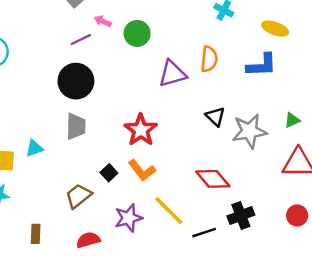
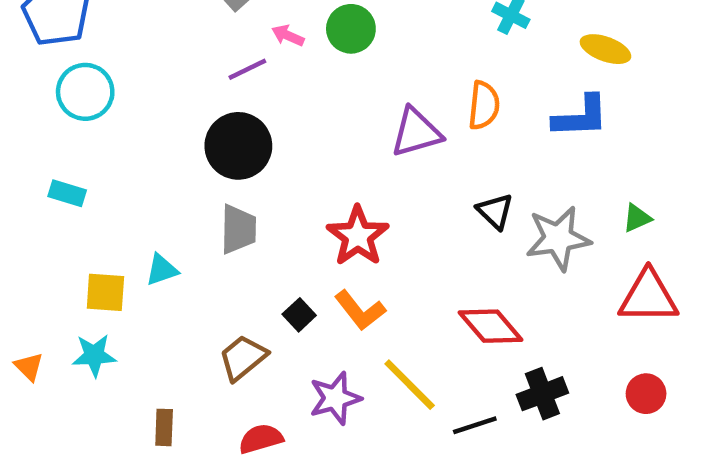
green circle: (137, 33) -> (351, 29), moved

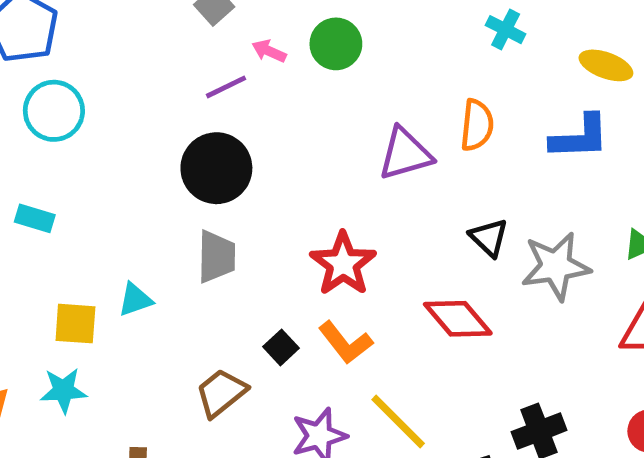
red diamond: (491, 326) -> (458, 319), moved

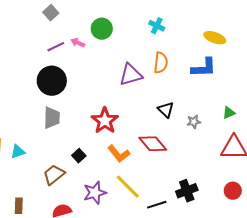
cyan cross: (506, 30) -> (157, 26), moved
pink arrow: (269, 51) -> (78, 43), moved
gray star: (556, 266) -> (194, 122), size x0.5
cyan triangle: (135, 300) -> (18, 152), moved
orange L-shape: (345, 343) -> (119, 154), moved

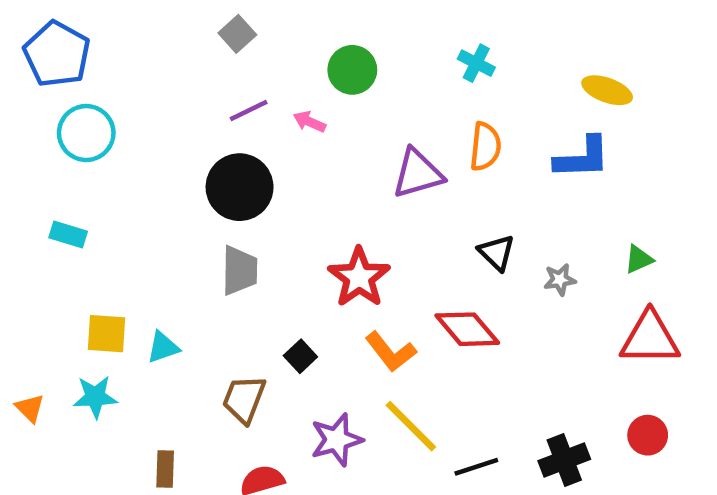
pink arrow: (78, 43) -> (309, 122), moved
brown trapezoid: (54, 175) -> (244, 399), turned -30
black cross: (187, 191) -> (564, 460), moved

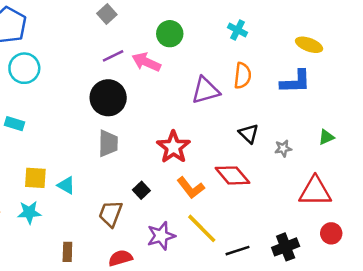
pink arrow: (309, 122) -> (146, 62), size x1.6
red triangle: (650, 338) -> (315, 191), moved
cyan triangle: (163, 347) -> (66, 185), turned 48

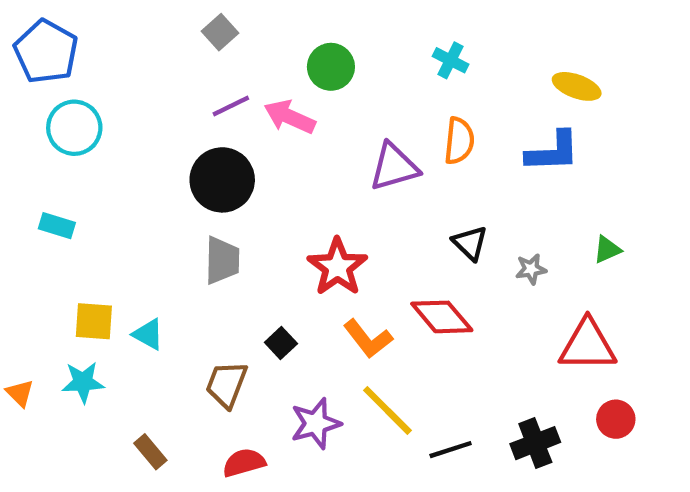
brown rectangle: (67, 252) -> (150, 452), turned -42

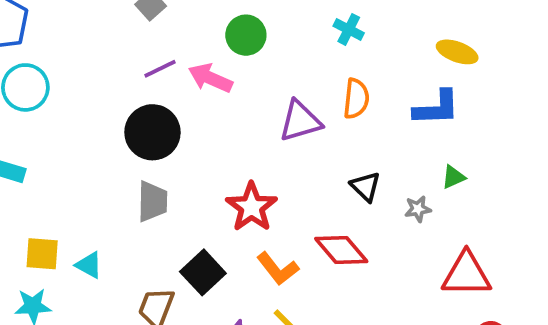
green triangle: (607, 250) -> (453, 177), moved
black square: (281, 343) -> (203, 272), size x1.6

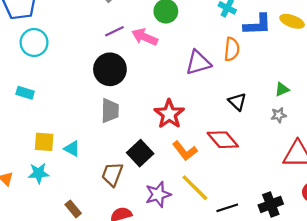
blue L-shape: (437, 108) -> (257, 25), moved
green triangle: (453, 177) -> (282, 89), moved
gray star: (418, 209) -> (279, 115), moved

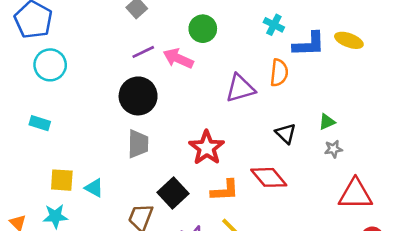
green triangle: (282, 89) -> (327, 122), moved
orange L-shape: (185, 151) -> (225, 190), turned -55

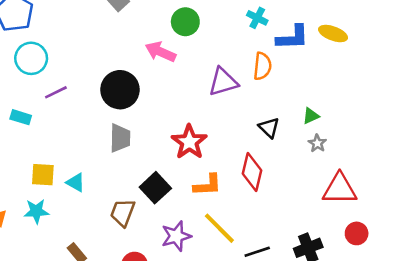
purple line: (143, 52) -> (56, 92), moved
gray star: (333, 149) -> (317, 143), turned -30
red diamond: (269, 177) -> (252, 172), turned 54

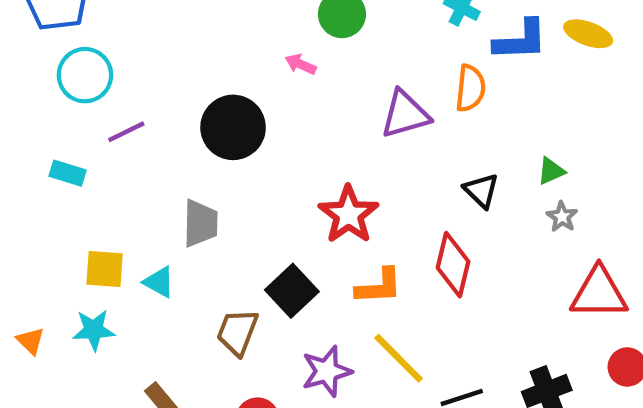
pink arrow: (161, 52) -> (301, 64), size x0.6
gray trapezoid: (120, 138) -> (200, 223), moved

